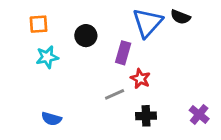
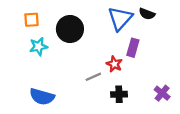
black circle: (86, 36) -> (70, 29), size x1.5
purple rectangle: (123, 53) -> (133, 48), moved
blue semicircle: (51, 119) -> (42, 97), size x1.5

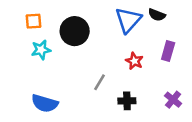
purple rectangle: (133, 48) -> (168, 51), moved
red star: (114, 64) -> (134, 61), moved
gray line: (93, 77) -> (100, 82), turned -35

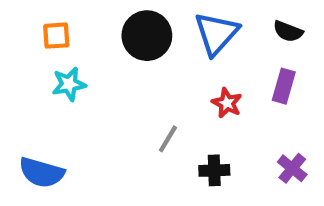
black semicircle: (157, 15) -> (288, 31), moved
black circle: (75, 31) -> (147, 36), moved
blue semicircle: (45, 103) -> (42, 173), moved

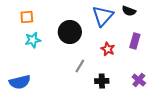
black semicircle: (288, 31) -> (129, 11), moved
black circle: (147, 36) -> (70, 32), moved
blue semicircle: (42, 173) -> (20, 82), turned -30

